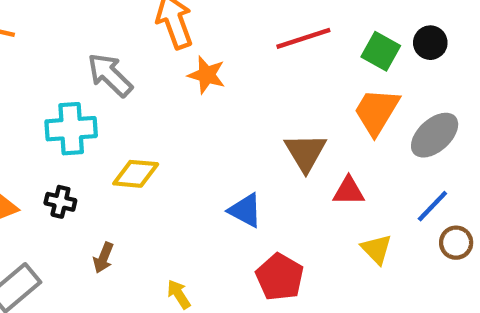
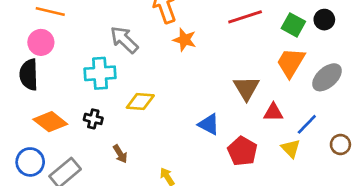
blue line: (432, 206) -> (307, 124), moved
brown arrow: (103, 258) -> (120, 154), turned -54
red pentagon: (280, 277) -> (242, 151), moved

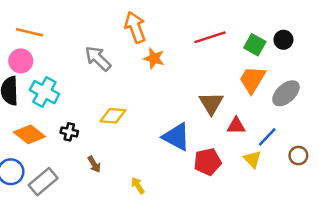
cyan cross: (100, 73) -> (44, 92), moved, turned 32
blue triangle: (209, 124) -> (176, 137), size x1.4
red pentagon: (242, 151) -> (207, 162), turned 30

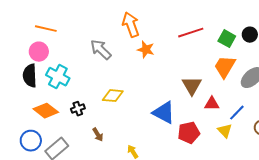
black cross: (69, 132) -> (78, 109), turned -32

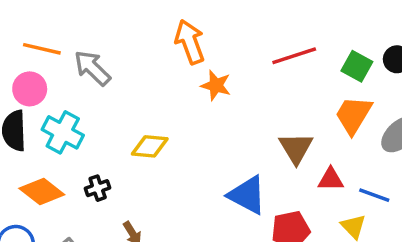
gray arrow: (101, 50) -> (92, 68), moved
yellow diamond: (113, 96) -> (150, 146), moved
blue line: (237, 113) -> (374, 195), turned 66

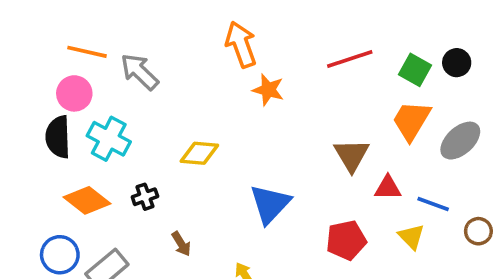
blue triangle: (247, 195) -> (270, 204), moved, turned 45

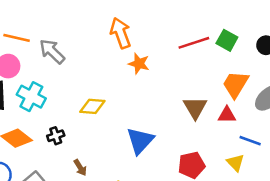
green square: (415, 70) -> (227, 40), moved
red triangle: (388, 188) -> (227, 115), moved

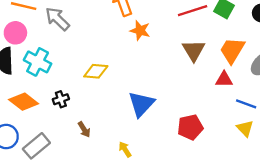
brown triangle: (195, 108) -> (194, 50), moved
yellow triangle: (235, 163) -> (245, 128), moved

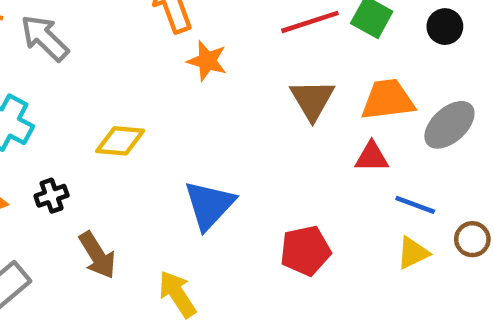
orange trapezoid: (232, 50) -> (388, 100), turned 52
yellow triangle: (245, 128) -> (413, 253), turned 48
brown arrow: (84, 130) -> (97, 255), size x1.5
yellow arrow: (125, 149) -> (177, 294), size x1.5

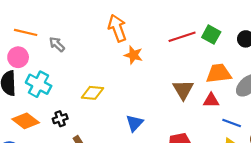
gray arrow: (45, 38) -> (57, 44), size x0.7
brown triangle: (312, 100) -> (183, 90), moved
blue triangle: (209, 205) -> (135, 123), size x0.7

